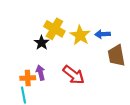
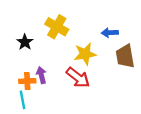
yellow star: (80, 35) -> (85, 54), moved, turned 30
black star: (42, 43) -> (25, 42), moved

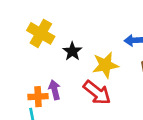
yellow cross: (57, 27) -> (41, 33), moved
black star: (25, 42) -> (72, 51), moved

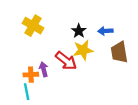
black star: (72, 51) -> (79, 31), moved
red arrow: (97, 92) -> (66, 61), moved

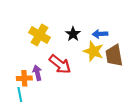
yellow cross: (33, 26) -> (39, 35), moved
yellow star: (83, 50) -> (94, 51), moved, turned 30

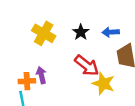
yellow star: (94, 51) -> (103, 84), moved
red arrow: (60, 64) -> (87, 66), moved

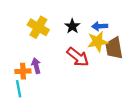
yellow star: (103, 84) -> (98, 42), moved, turned -30

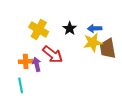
red arrow: (78, 57) -> (53, 54), moved
orange cross: (23, 71) -> (26, 61), moved

